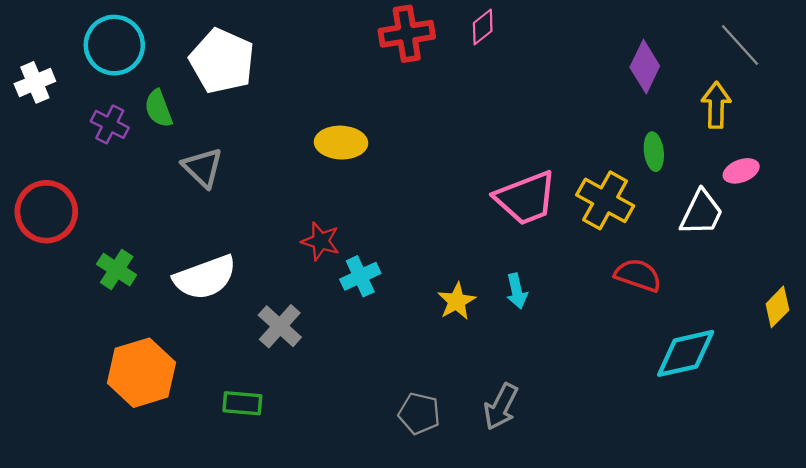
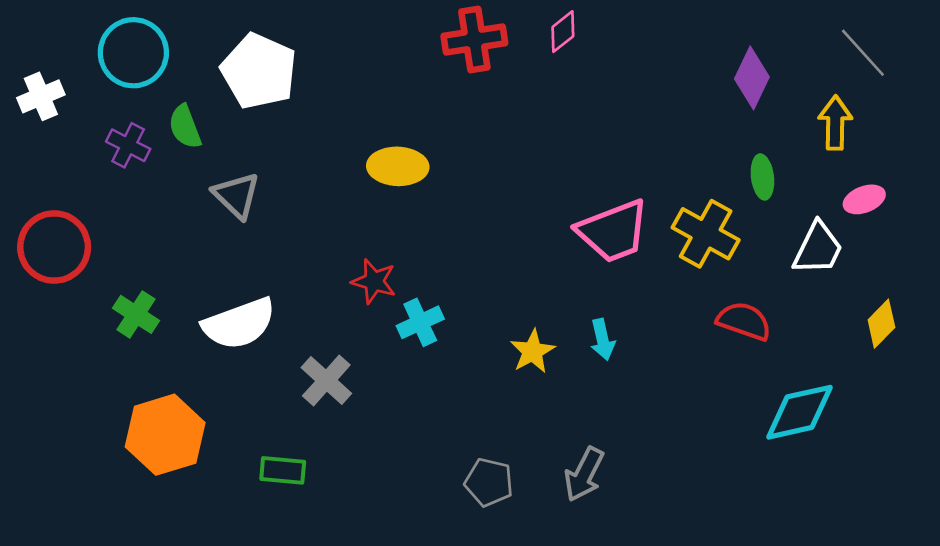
yellow diamond: (777, 307) -> (881, 324), moved

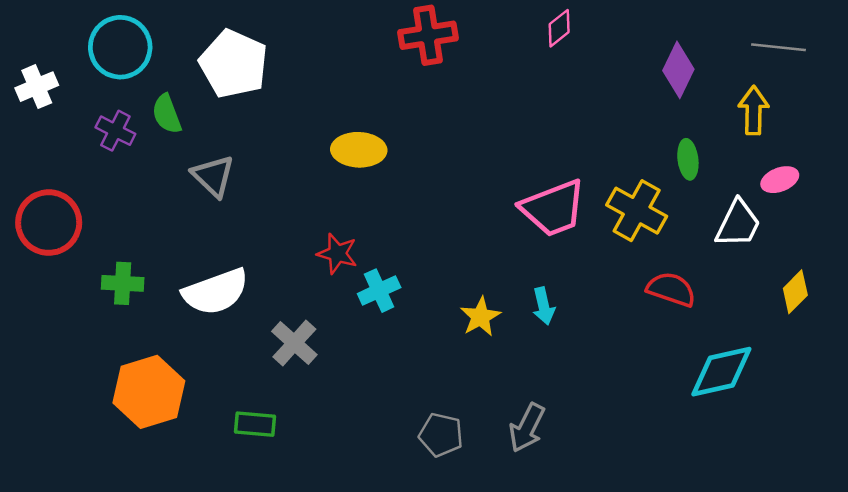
pink diamond: (563, 32) -> (559, 28), moved
gray line: (863, 53) -> (779, 47), turned -42
green cross: (136, 314) -> (123, 283), turned -30

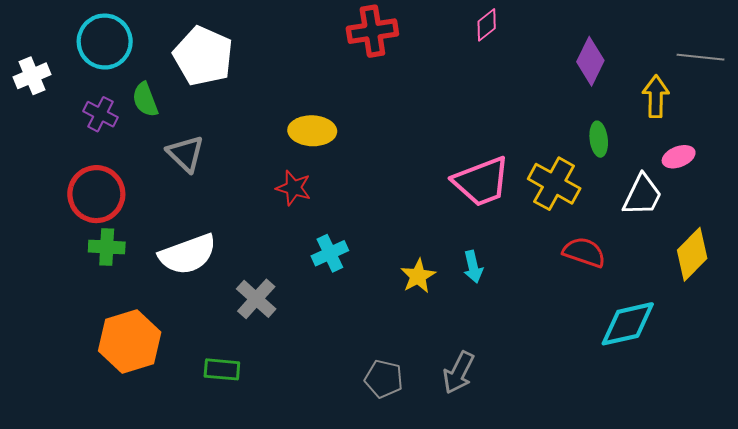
gray line: (779, 47) -> (700, 57), moved
red circle: (49, 223) -> (96, 194), moved
red star: (337, 254) -> (294, 188), moved
yellow diamond: (795, 292) -> (692, 254), size x1.4

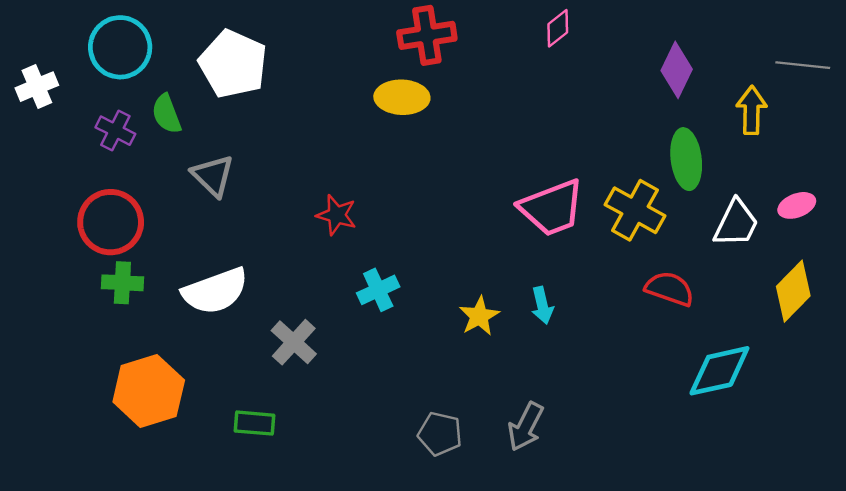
yellow ellipse: (312, 131) -> (402, 97), moved
green ellipse: (599, 139) -> (686, 159), size x1.5
pink ellipse: (679, 157) -> (797, 205), moved

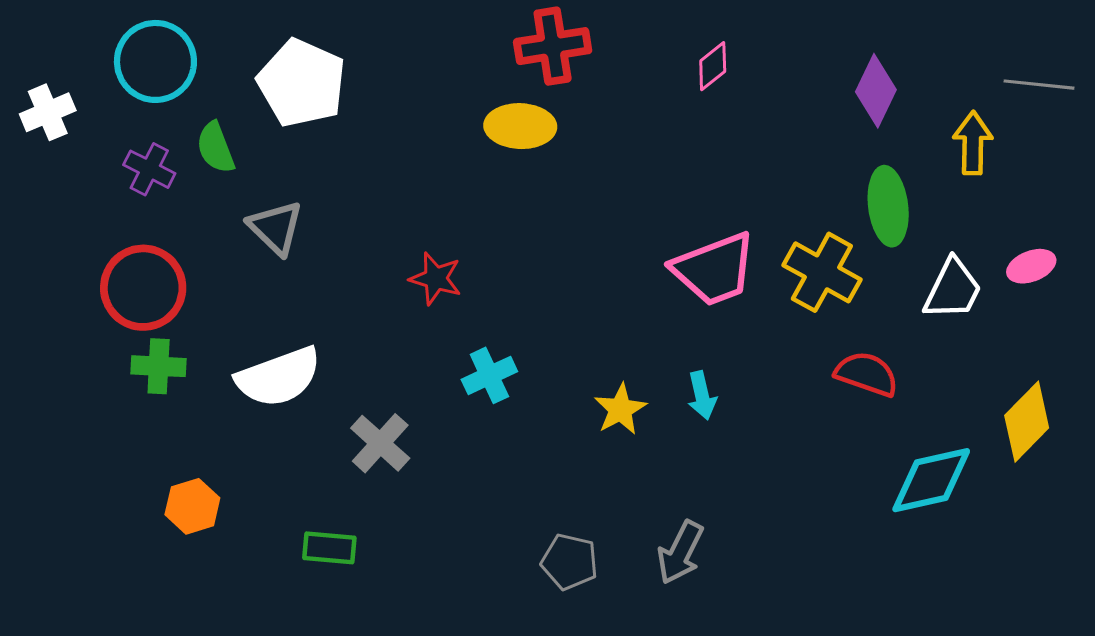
pink diamond: (558, 28) -> (713, 66), moved
yellow diamond: (793, 291) -> (1027, 422), moved
orange hexagon: (149, 391) -> (192, 506), size x0.6

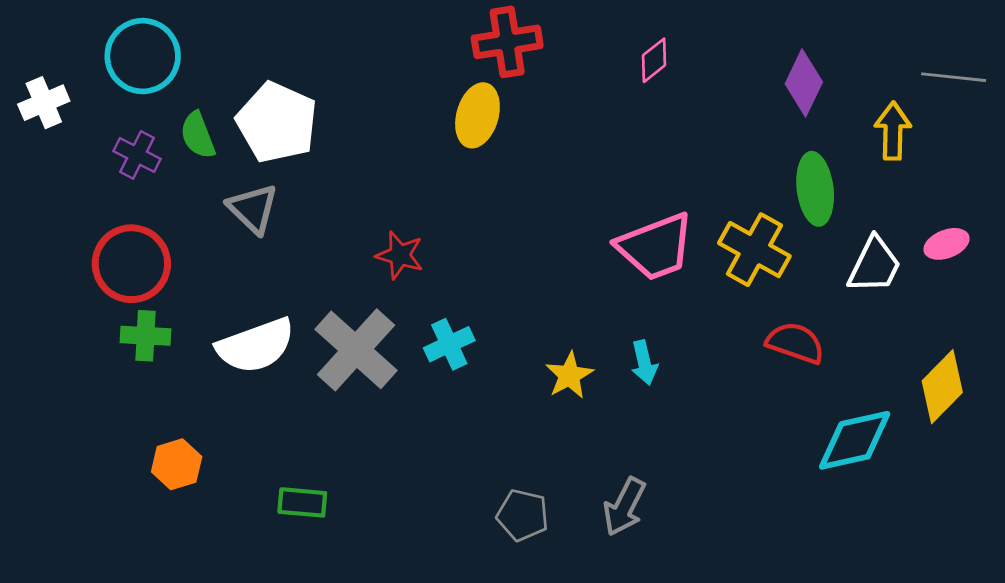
white pentagon: (302, 83) -> (277, 122), moved
yellow ellipse: (520, 126) -> (477, 115), turned -76
gray cross: (380, 443) -> (356, 350), moved, size x1.5

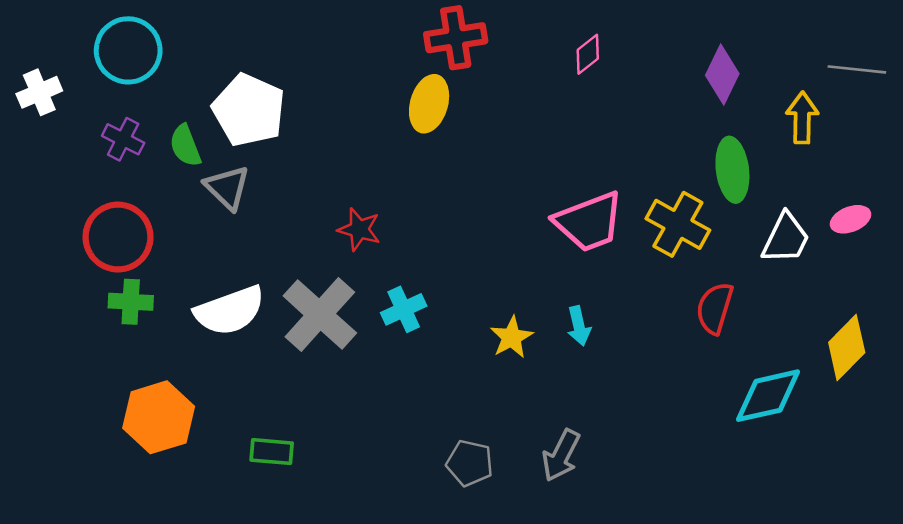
green semicircle: (198, 135) -> (185, 146), moved
red semicircle: (795, 343) -> (715, 308), turned -92
orange hexagon: (177, 464) -> (159, 417), size x1.6

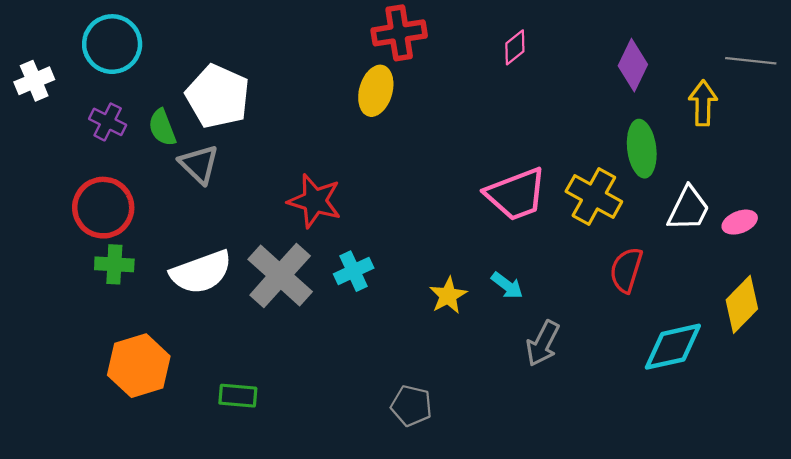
pink ellipse: (851, 219) -> (740, 222), moved
red star: (359, 229) -> (315, 201), size x1.4
cyan arrow: (579, 326) -> (507, 286), turned -40
gray arrow: (561, 455) -> (543, 343), moved

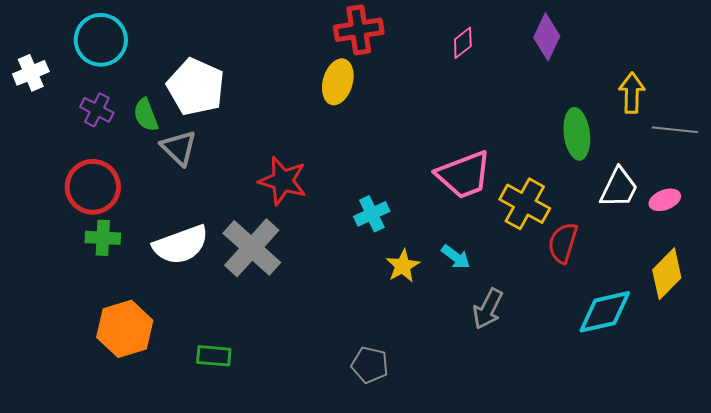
gray line: (751, 61) -> (675, 130), moved
purple diamond: (633, 65) -> (547, 37), moved
yellow cross: (594, 196) -> (525, 204), moved
cyan cross: (354, 271) -> (372, 214), moved

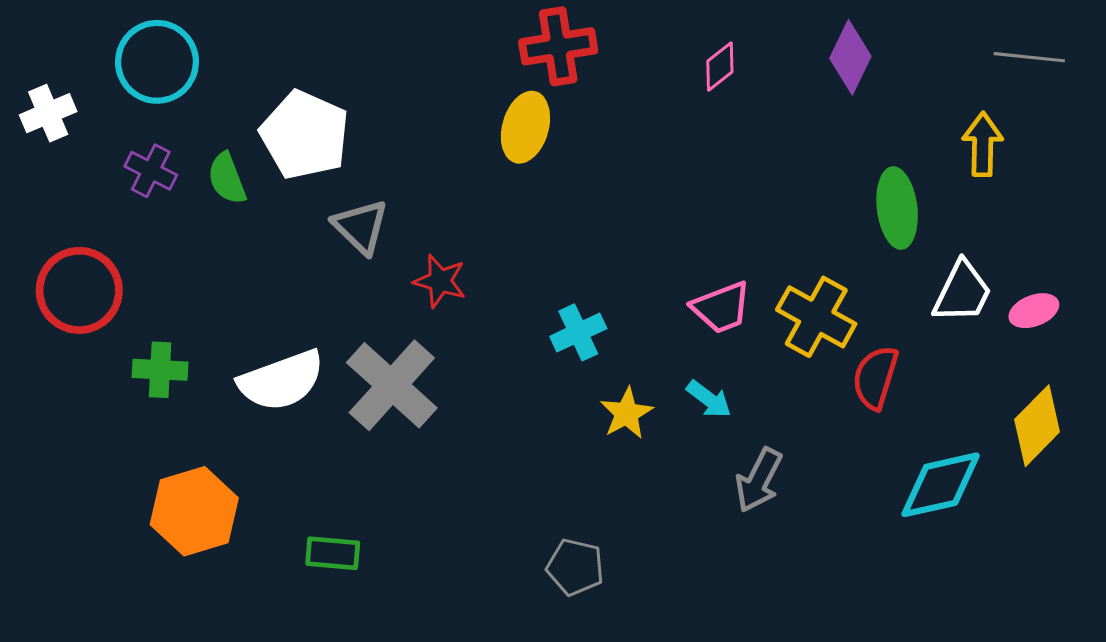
gray line: (675, 130) -> (1029, 57), moved
gray triangle: (179, 148) -> (361, 227), moved
pink trapezoid: (464, 175) -> (721, 308), moved, size x0.7
red star: (283, 181) -> (440, 281), size x0.7
red circle: (93, 187) -> (79, 290), moved

